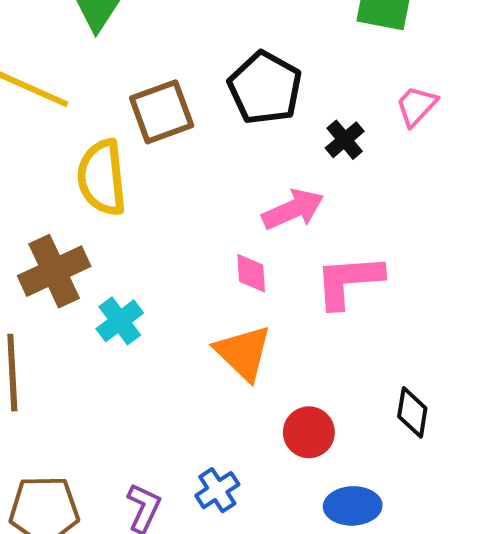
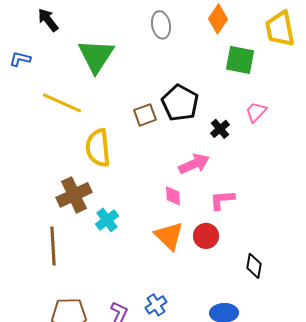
brown square: (162, 112) -> (145, 115), moved, size x0.7
pink L-shape: (349, 281) -> (222, 200), size x0.7
red circle: (309, 432) -> (206, 236), moved

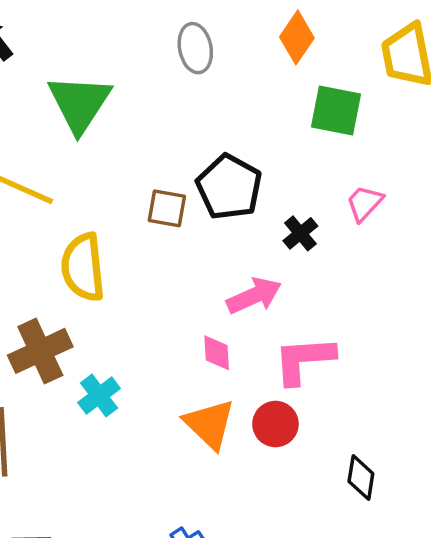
brown square: (145, 115) -> (167, 208), turned 30
pink L-shape: (222, 200) -> (304, 360), size x1.4

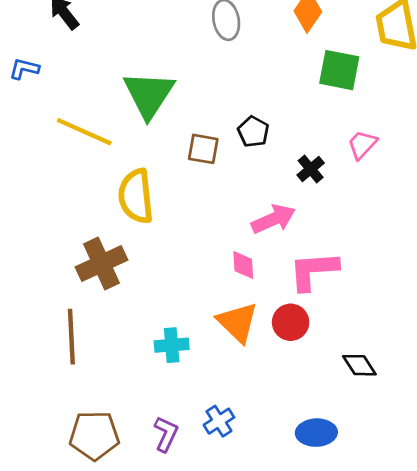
green triangle: (79, 103) -> (149, 94), moved
black pentagon: (229, 187) -> (253, 132), size x0.6
cyan cross: (99, 396) -> (172, 345), moved, turned 32
black diamond: (361, 477) -> (359, 365), turned -42

